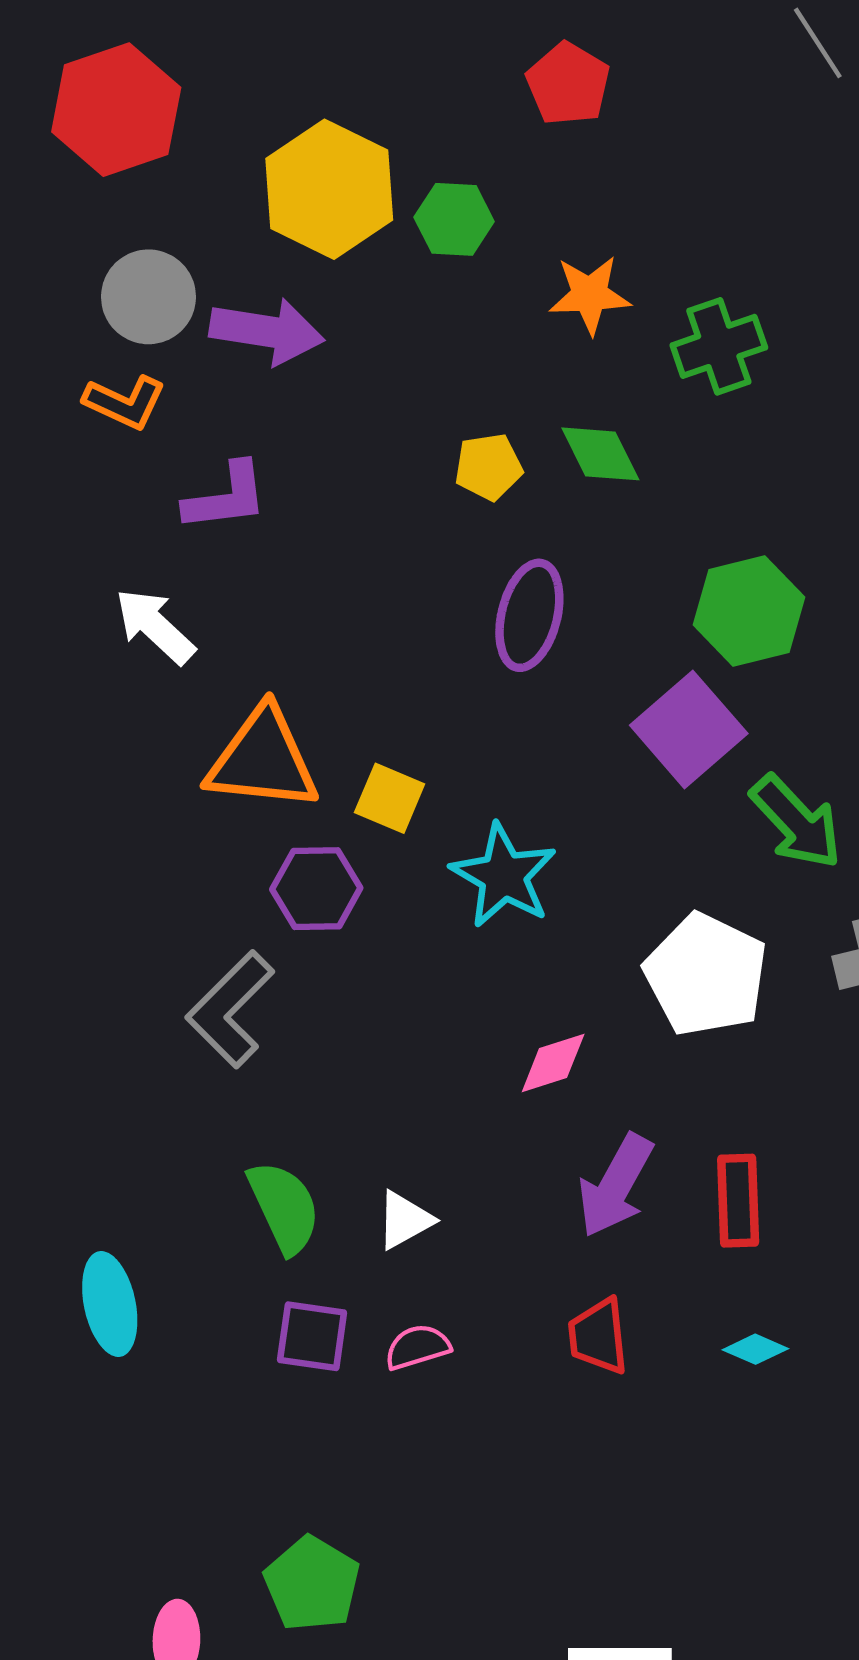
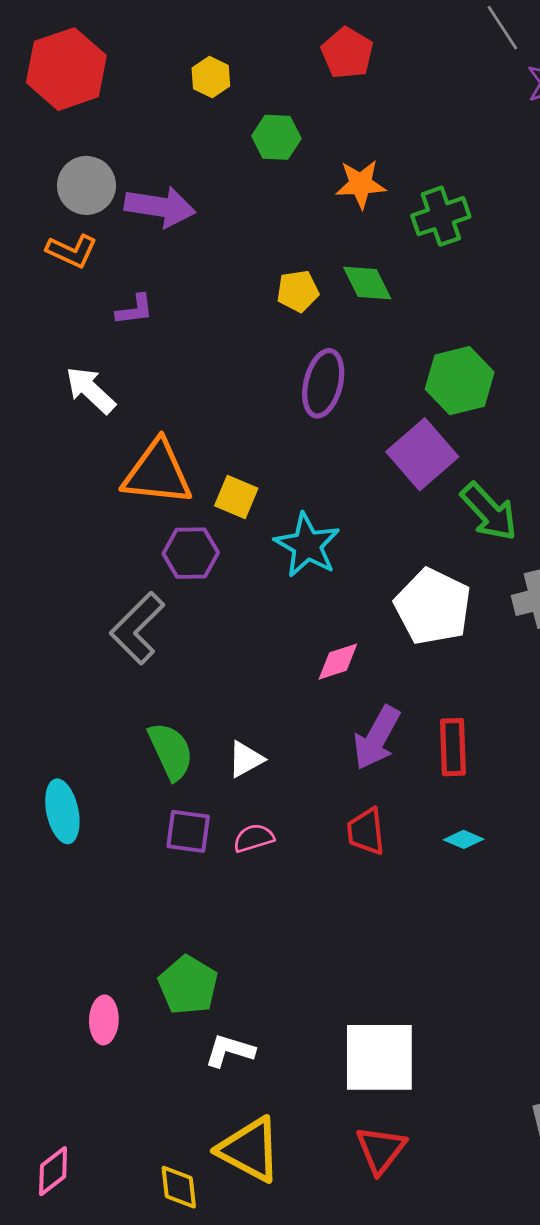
yellow hexagon: (329, 189) -> (211, 77), moved, size x0.5
purple L-shape: (226, 497) -> (135, 310), size x0.7

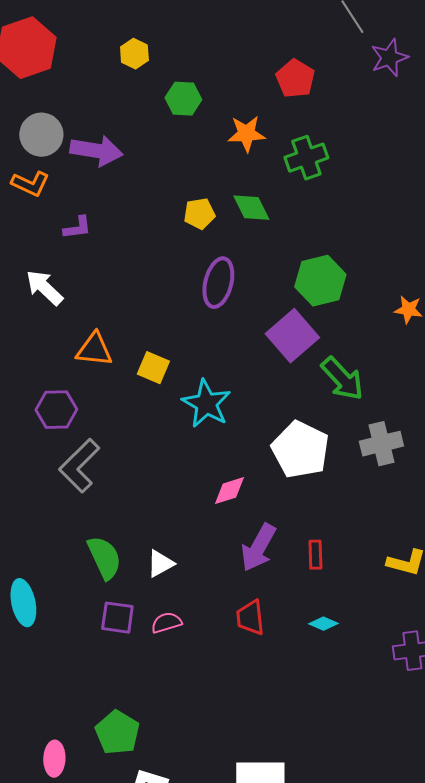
red pentagon: (347, 53) -> (295, 79), moved
orange triangle: (157, 473) -> (94, 350), size x0.7
purple hexagon: (191, 553) -> (56, 410), moved
red rectangle: (453, 747) -> (315, 555), size x0.7

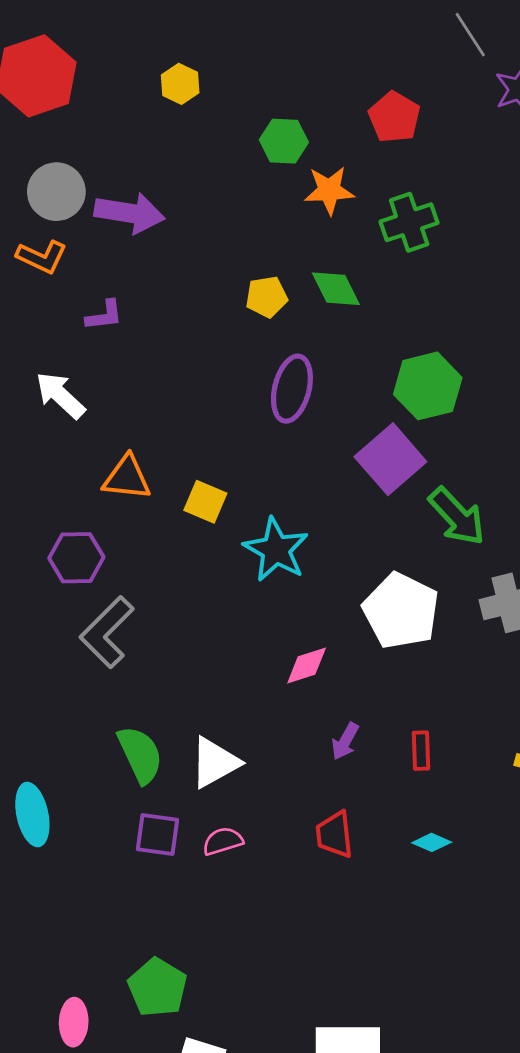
green hexagon: (183, 99) -> (284, 141), moved
purple arrow: (258, 548) -> (345, 741), size x0.6
white triangle: (160, 564) -> (215, 763), size x1.4

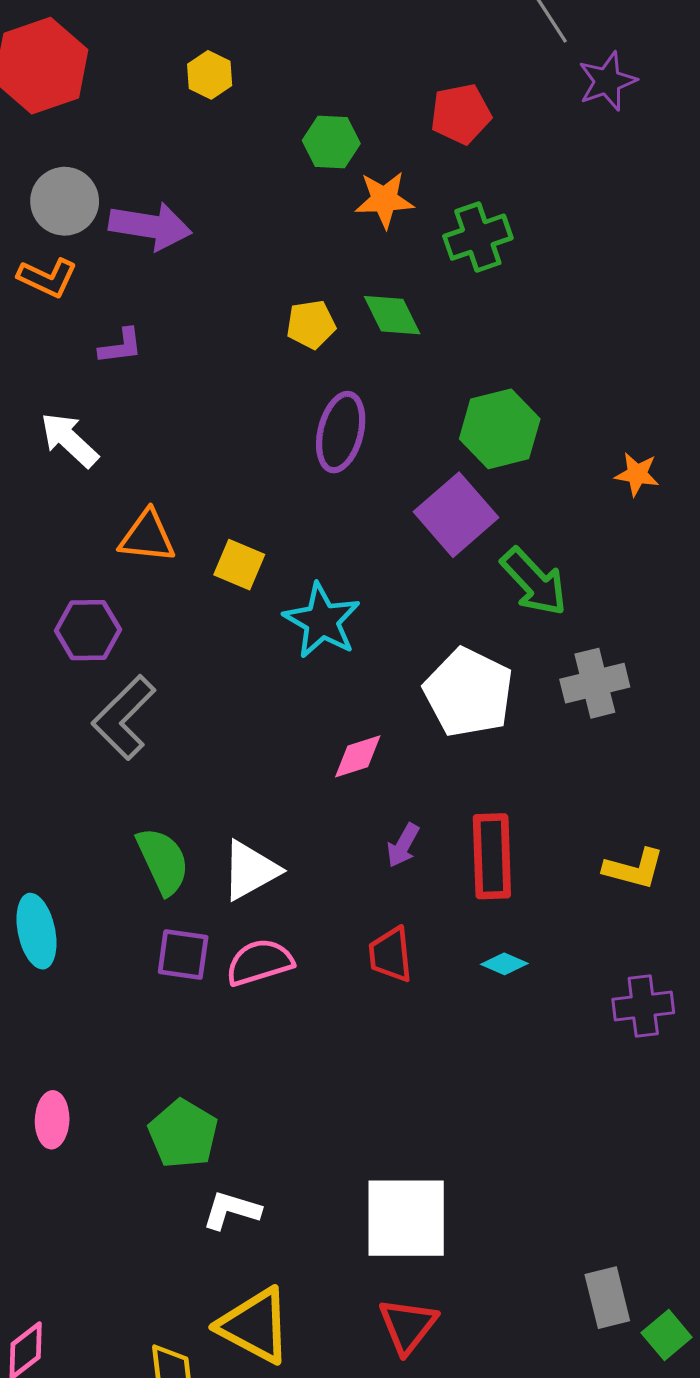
red pentagon: (394, 117) -> (461, 114), turned 30
red rectangle: (421, 751) -> (492, 856), size x1.8
pink semicircle: (223, 841) -> (260, 962), size x1.4
pink ellipse: (74, 1022) -> (52, 1120), moved

